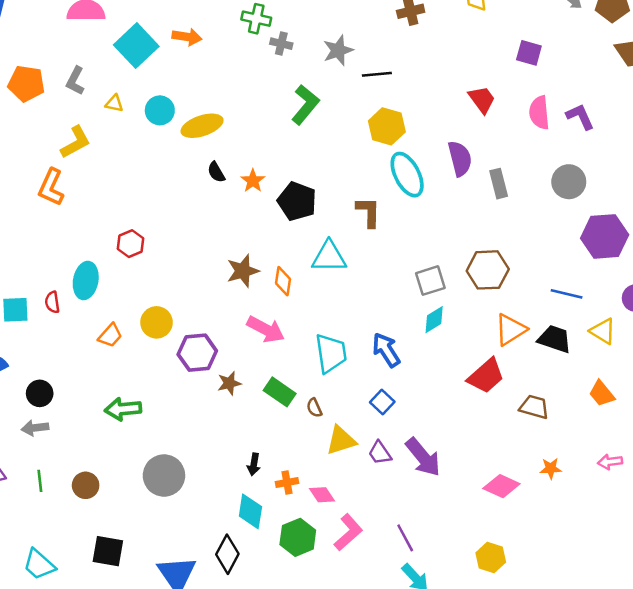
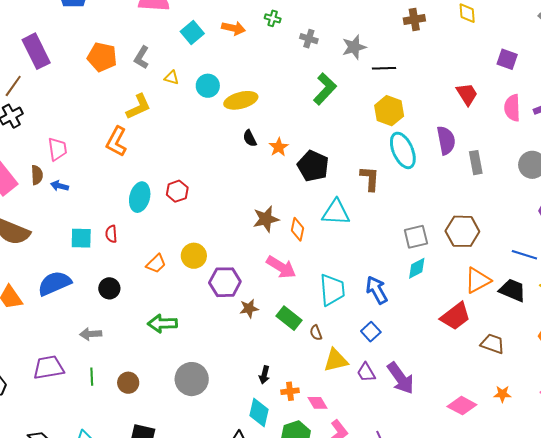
green cross: (256, 19) -> (273, 18), moved, size x0.7
cyan square: (136, 46) -> (192, 32), size x0.7
cyan ellipse: (86, 280) -> (140, 197), moved
black circle: (40, 393) -> (109, 288), moved

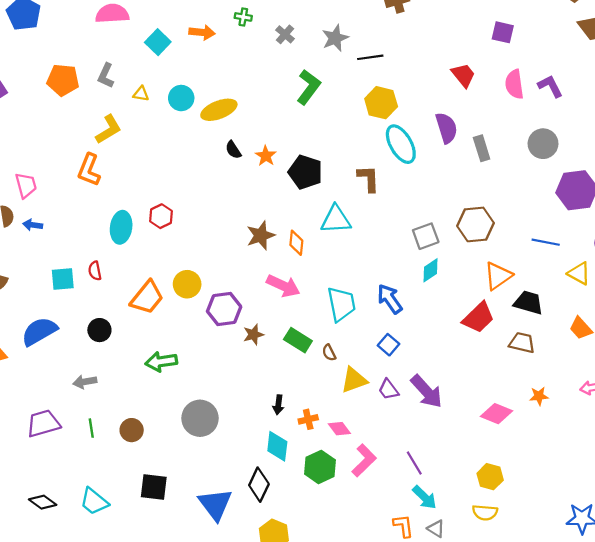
gray cross: (309, 39) -> (285, 34), turned 30
orange trapezoid: (156, 264) -> (147, 297), size x1.6
black trapezoid: (512, 290) -> (528, 303), moved

